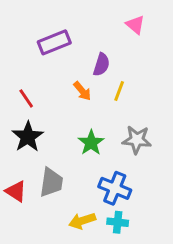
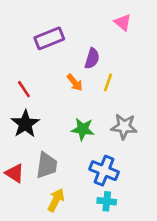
green star: (91, 143) -> (83, 129), turned -30
yellow arrow: (82, 221) -> (56, 200), moved, turned 135

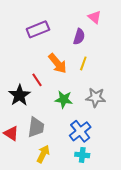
purple semicircle: (92, 58) -> (79, 37), moved
orange arrow: (75, 82) -> (58, 63), size x1.5
red line: (24, 89) -> (37, 80), moved
blue cross: (104, 171) -> (80, 131), turned 30

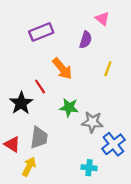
yellow line: (83, 63) -> (108, 69), moved
gray star: (96, 97) -> (92, 122), moved
blue cross: (80, 131) -> (113, 144), moved
yellow arrow: (43, 154) -> (29, 167), moved

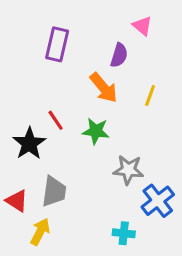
purple rectangle: (41, 32) -> (57, 44), turned -55
orange arrow: (62, 69) -> (104, 88), moved
green star: (69, 108) -> (96, 131), moved

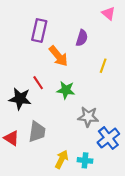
pink triangle: (142, 26) -> (108, 13), moved
orange arrow: (104, 88) -> (58, 56), moved
black star: (29, 143) -> (20, 99), turned -30
yellow arrow: (40, 232) -> (62, 159), moved

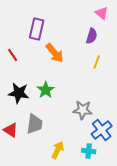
purple semicircle: (82, 38) -> (92, 36), moved
red line: (38, 83) -> (13, 55), moved
green star: (66, 90) -> (46, 90), moved, turned 30
cyan cross: (85, 160) -> (89, 151), moved

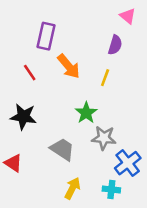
red line: (13, 55) -> (30, 73), moved
yellow line: (97, 62) -> (105, 78), moved
green star: (46, 90) -> (86, 113), moved
gray trapezoid: (35, 124) -> (62, 149), moved, turned -65

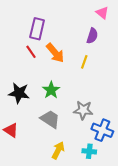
red line: (30, 73) -> (31, 52), moved
green star: (86, 113) -> (51, 90), moved
blue cross: (128, 163) -> (102, 130), turned -30

